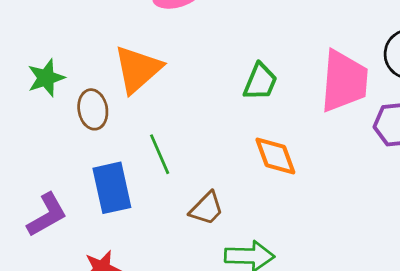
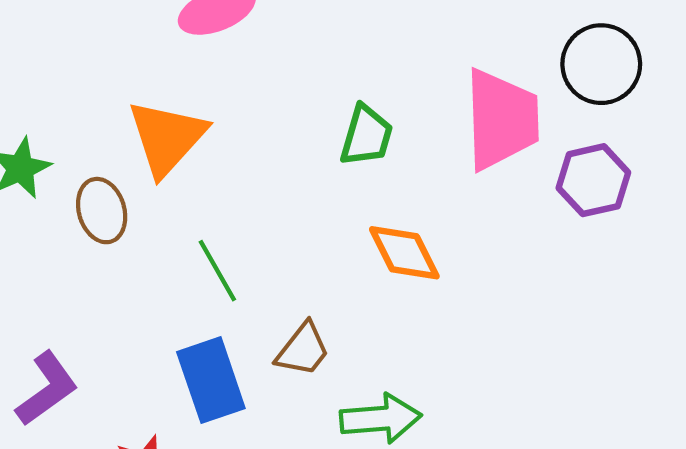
blue rectangle: (112, 188) -> (211, 380), moved

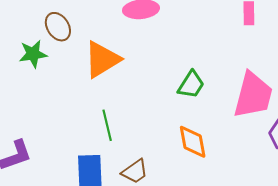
brown ellipse: (102, 211) -> (58, 27), moved, turned -32

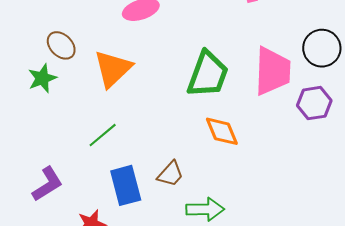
green trapezoid: (191, 85) -> (208, 74), size x1.6
green line: (107, 125) -> (103, 135), moved, turned 76

